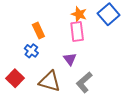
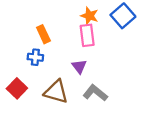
blue cross: (31, 51) -> (35, 57), turned -32
gray L-shape: (84, 82) -> (95, 93), turned 80

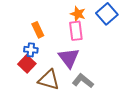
purple triangle: (79, 66) -> (69, 58), size x1.6
red square: (17, 88) -> (27, 64), moved

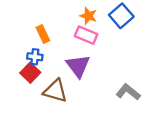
pink rectangle: (76, 31) -> (86, 35), turned -60
gray L-shape: (83, 81) -> (128, 92), moved

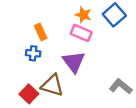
red square: (30, 73) -> (29, 94), moved

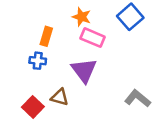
orange star: (83, 15) -> (82, 17), moved
orange rectangle: (41, 32) -> (46, 36), turned 42
brown triangle: (52, 85) -> (60, 97), size x0.7

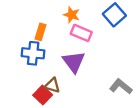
blue cross: (38, 61) -> (33, 53), size x1.5
red square: (33, 107) -> (43, 95), moved

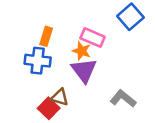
orange star: (72, 15) -> (82, 51), moved
gray L-shape: (121, 86) -> (123, 99), moved

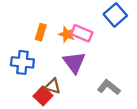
orange star: (82, 51) -> (67, 34), moved
blue cross: (38, 61) -> (22, 62), moved

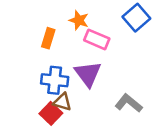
orange star: (67, 34) -> (79, 20), moved
blue cross: (22, 62) -> (55, 80), moved

